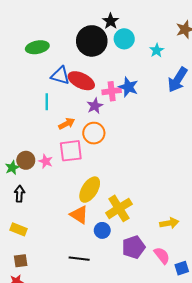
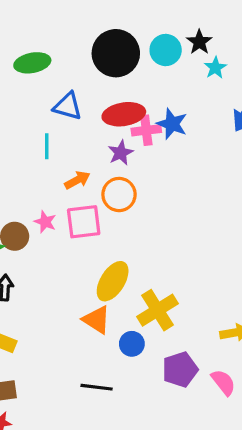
black star: (111, 21) -> (199, 42), moved
red ellipse: (81, 81) -> (124, 114), moved, turned -35
pink star: (46, 161) -> (45, 222), moved

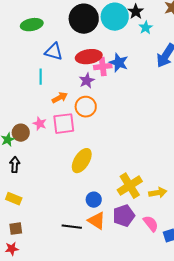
cyan circle: (166, 50) -> (115, 17), size x1.4
yellow cross: (158, 310) -> (130, 186), moved
orange triangle: (97, 320) -> (97, 221), moved

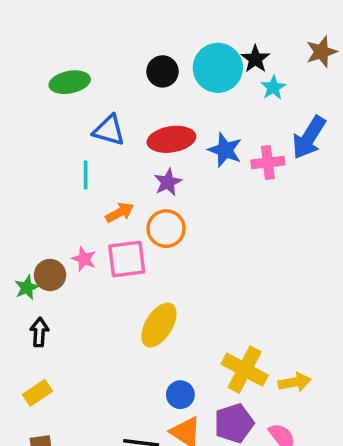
black circle: (84, 19) -> (162, 71), size x0.6
pink cross: (103, 67) -> (268, 163), moved
yellow cross: (130, 186) -> (245, 370), turned -30
yellow rectangle: (14, 199) -> (37, 393), turned -56

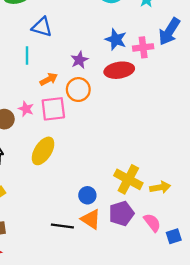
red ellipse: (171, 139) -> (119, 70), moved
yellow ellipse: (159, 325) -> (43, 151), moved

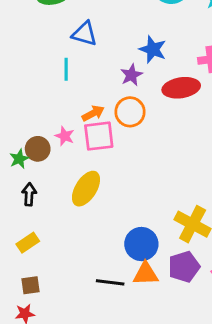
blue star: (116, 39) -> (153, 49), moved
orange arrow: (49, 79) -> (93, 113), moved
blue circle: (87, 195) -> (141, 244), size x1.5
orange triangle: (91, 219) -> (146, 274), turned -35

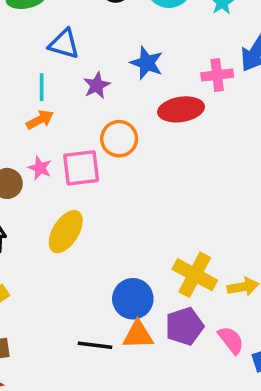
purple star: (131, 75) -> (97, 85), moved
orange arrow: (93, 113) -> (40, 120), moved

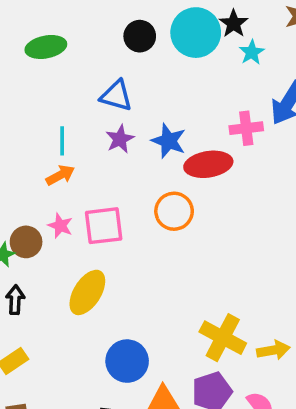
blue triangle: (64, 44) -> (116, 96), moved
blue star: (147, 63) -> (169, 141), moved
orange circle: (119, 139) -> (174, 211), moved
blue circle: (133, 299) -> (127, 361), moved

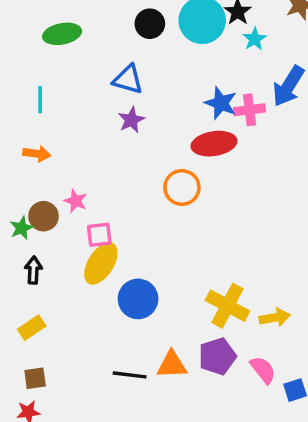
cyan line: (62, 141) -> (40, 100), moved
blue star: (169, 141) -> (221, 103), moved
orange arrow: (60, 175) -> (37, 154), moved, turned 36
pink square: (104, 226) -> (99, 235), moved, size x0.7
blue circle: (127, 361) -> (138, 299), moved

